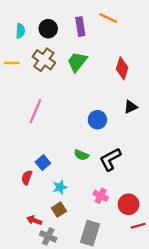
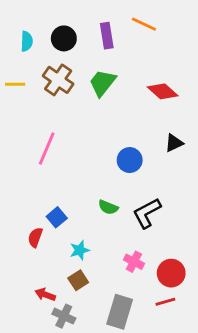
red diamond: (122, 68) -> (163, 91), turned -65
red line: (138, 226) -> (165, 302), moved

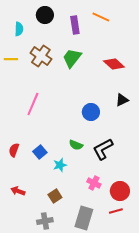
black circle: (64, 38) -> (45, 15), moved
red semicircle: (35, 237) -> (14, 150), moved
cyan star: (80, 250) -> (60, 165), moved
red arrow: (45, 295) -> (18, 191), moved
gray cross: (64, 316) -> (45, 221), turned -35

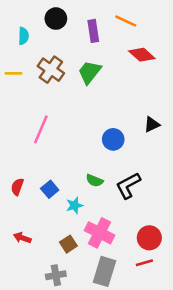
red diamond: (114, 64) -> (142, 55), moved
pink cross: (94, 183) -> (99, 233), moved, size x1.6

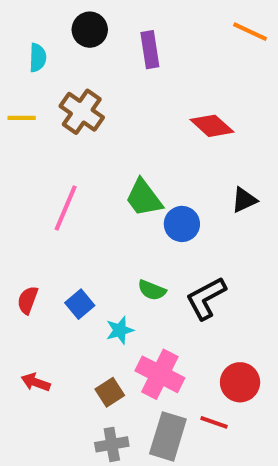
orange line: (126, 21) -> (250, 32), moved
red diamond: (142, 55) -> (212, 126), moved
green trapezoid: (90, 72) -> (144, 198), moved, turned -75
red line: (144, 263) -> (214, 422), moved, turned 35
gray cross: (56, 275) -> (112, 444), moved

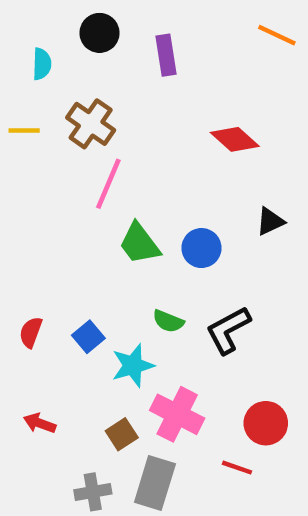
green trapezoid: (144, 198) -> (139, 244), moved
pink line: (66, 208) -> (108, 184), moved
cyan star: (120, 330) -> (133, 366), size x1.4
gray rectangle: (168, 436) -> (155, 483), moved
gray cross: (112, 444) -> (93, 492), moved

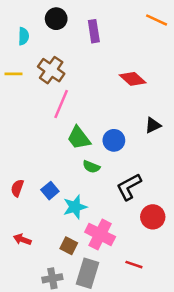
green semicircle: (168, 321) -> (91, 167), moved
red circle: (266, 423) -> (153, 217), moved
brown square: (122, 434) -> (69, 246), turned -30

